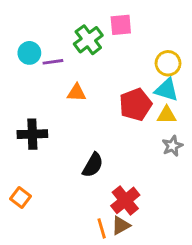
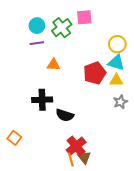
cyan circle: (29, 53) -> (37, 26), moved
black cross: (32, 134) -> (42, 100), moved
black semicircle: (93, 165) -> (65, 115), turned 78
red cross: (125, 200) -> (76, 146), moved
brown triangle: (121, 226) -> (84, 157), turned -40

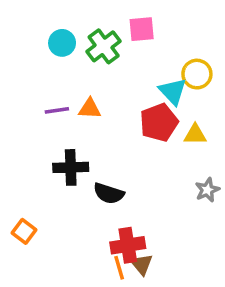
purple line: (37, 43) -> (57, 110), moved
cyan triangle: (116, 63) -> (173, 91), moved, turned 30
gray star: (120, 102) -> (207, 190), moved
red cross: (76, 146) -> (128, 245), turned 30

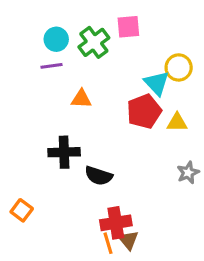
purple line: (57, 110) -> (52, 66), moved

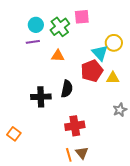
orange triangle: (81, 99) -> (58, 56), moved
black semicircle: (99, 176) -> (67, 89), moved, turned -96
red cross: (116, 223) -> (75, 126), moved

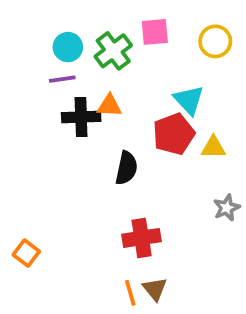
yellow circle: (114, 43) -> (215, 41), moved
black cross: (41, 97) -> (81, 117), moved

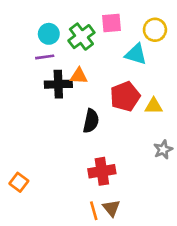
cyan triangle: (189, 100) -> (136, 54), moved, turned -30

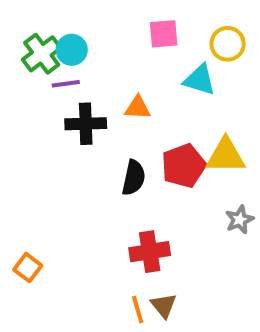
green cross: (81, 37) -> (42, 54), moved
orange triangle: (79, 76) -> (138, 108), moved
red pentagon: (125, 96) -> (184, 166), moved
yellow triangle: (154, 106) -> (226, 156), size x1.5

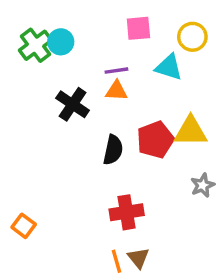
purple line: (66, 84) -> (116, 71), moved
black cross: (86, 124) -> (73, 104), turned 36

